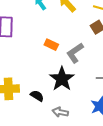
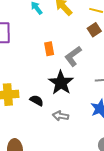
orange rectangle: (51, 45) -> (49, 49), turned 56

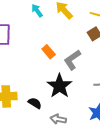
orange rectangle: (49, 49) -> (49, 52), turned -32

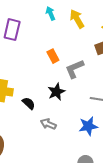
black star: (59, 86) -> (56, 92), size x0.7

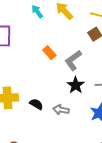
black star: (56, 92) -> (76, 85), moved
gray arrow: (48, 124) -> (61, 110), moved

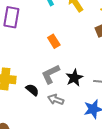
gray L-shape: (73, 60) -> (51, 74), moved

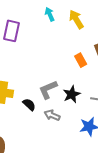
orange rectangle: (54, 41) -> (81, 60), moved

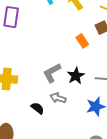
black semicircle: (29, 105) -> (38, 108), moved

